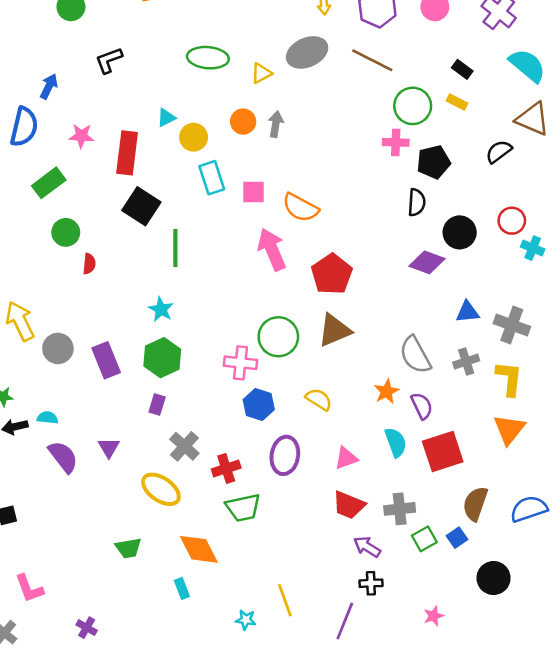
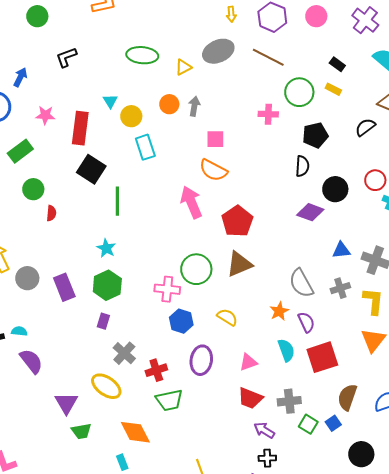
cyan triangle: (166, 118) -> (110, 101), turned -35
pink cross: (396, 142) -> (268, 114), moved
pink square: (254, 192) -> (215, 139), moved
purple triangle: (109, 448) -> (66, 403), moved, size x1.4
green square: (424, 539) -> (308, 424), turned -30

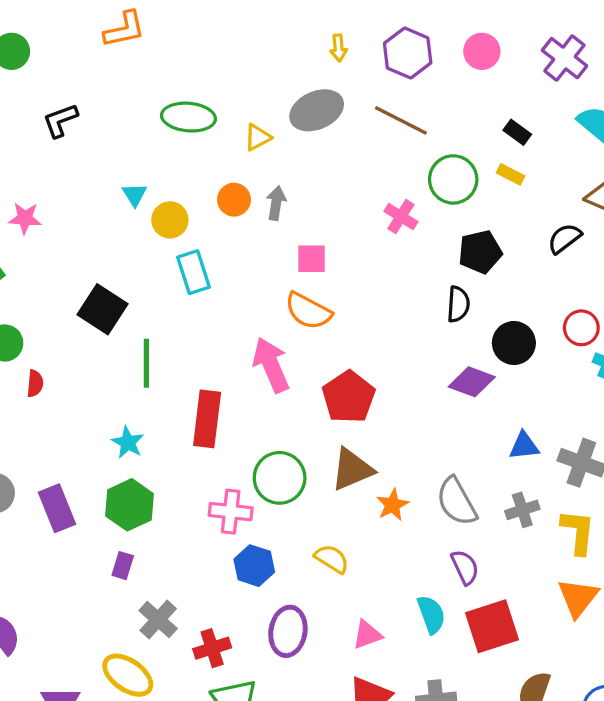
pink cross: (268, 114) -> (401, 217), turned 30
red rectangle: (80, 128) -> (207, 419), moved
orange star: (279, 311) -> (392, 505), moved

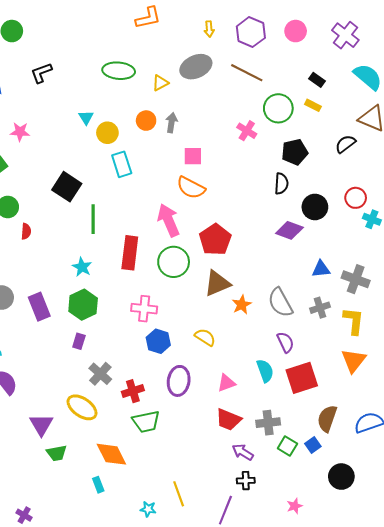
orange L-shape: (124, 29) -> (148, 18), moved
green circle: (280, 478) -> (174, 262), moved

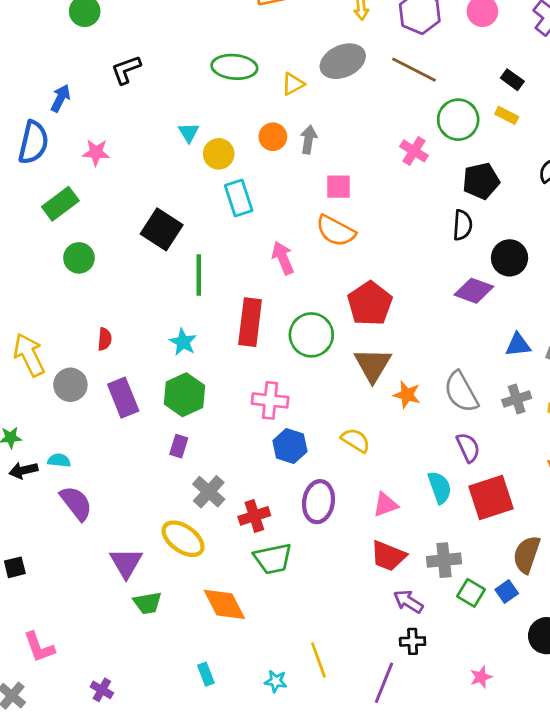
pink arrow: (168, 220) -> (283, 258), moved, size x0.7
red semicircle: (26, 231) -> (105, 339), moved
brown triangle: (217, 283) -> (373, 365), turned -36
orange star: (242, 305) -> (407, 395), turned -30
cyan rectangle: (98, 485) -> (206, 674), moved

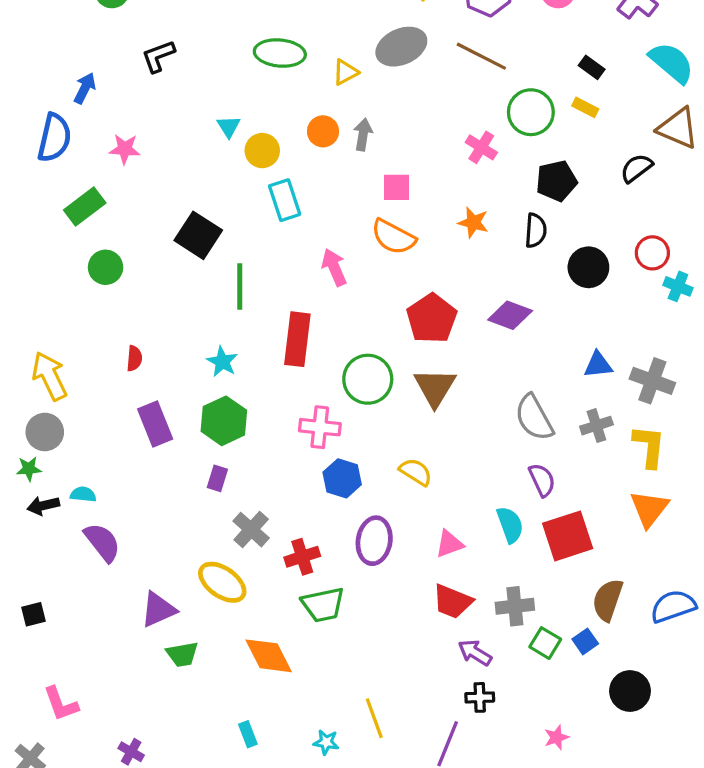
purple diamond: (474, 291) -> (510, 315), moved
green circle: (311, 335) -> (368, 379), moved
gray circle: (70, 385) -> (45, 432), moved
orange star: (407, 395) -> (473, 223), moved
purple triangle: (126, 563) -> (158, 609), turned 36

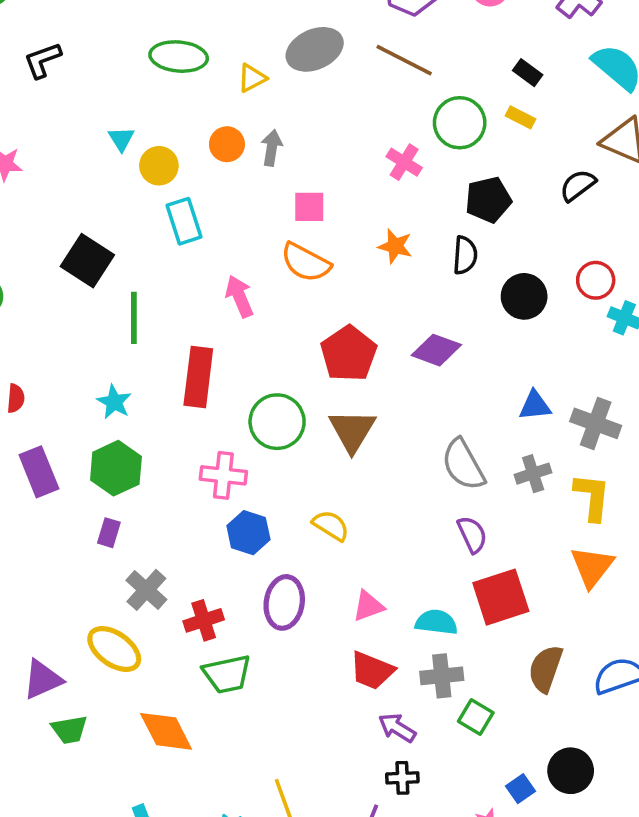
cyan semicircle: (510, 525) -> (436, 622), moved, turned -63
blue square: (585, 641) -> (520, 789), moved

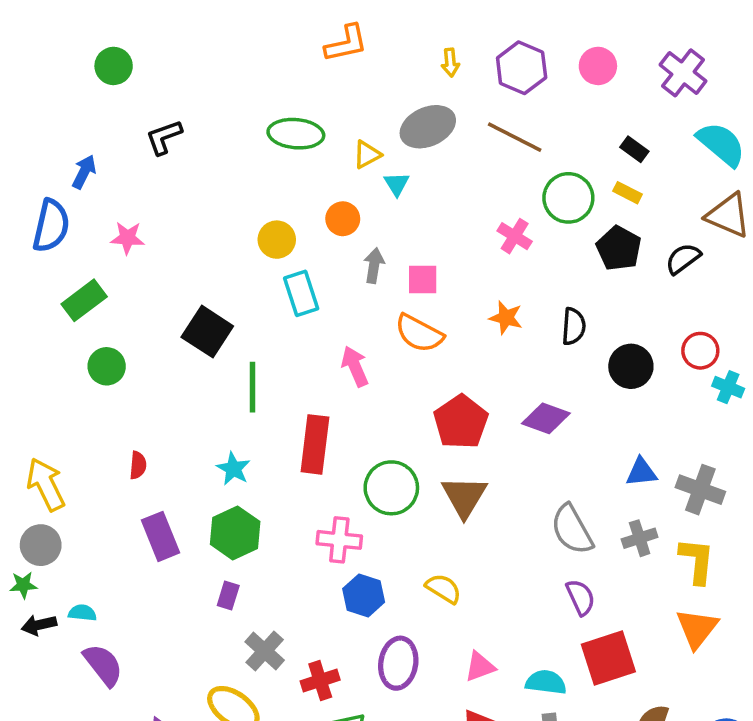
cyan triangle: (121, 139) -> (397, 184), moved
gray arrow: (272, 148) -> (374, 266), moved
black pentagon: (488, 200) -> (619, 248), moved, turned -30

